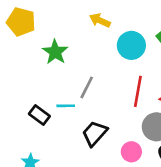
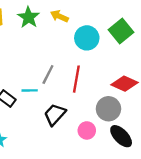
green star: (55, 52) -> (28, 17), moved
red line: (138, 91) -> (76, 79), moved

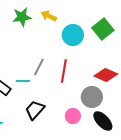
green star: (28, 17) -> (22, 17), turned 30
black trapezoid: (55, 114) -> (35, 110), moved

